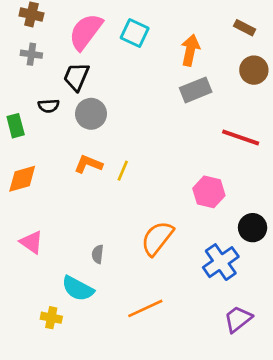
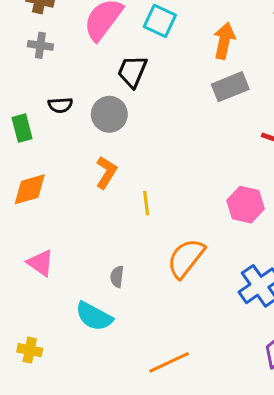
black trapezoid: (76, 77) -> (132, 71), moved
orange L-shape: (88, 164) -> (106, 172), turned 100
yellow line: (123, 171) -> (146, 203), moved, turned -30
orange line: (145, 308) -> (169, 362), moved
yellow cross: (51, 318) -> (30, 350), moved

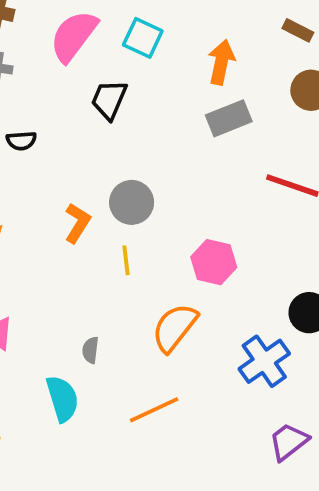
gray circle: (109, 114) -> (132, 202), moved
pink hexagon: (246, 205) -> (214, 262), moved
cyan semicircle: (94, 316) -> (62, 399), turned -135
orange line: (169, 362) -> (154, 410), moved

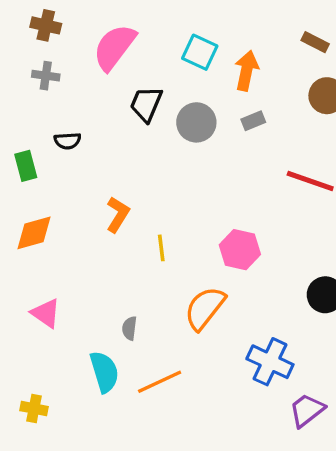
cyan square: (143, 38) -> (200, 52), moved
gray rectangle: (229, 118) -> (253, 121), size x0.6
gray circle: (132, 202) -> (196, 122), moved
blue cross: (264, 361) -> (270, 362), moved, turned -30
orange line: (154, 410) -> (160, 382), moved

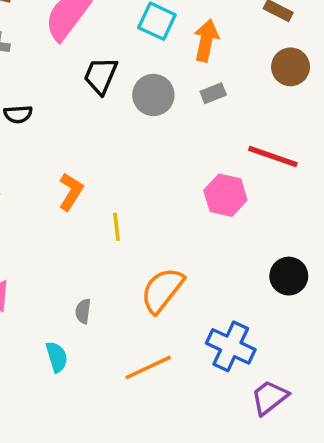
pink hexagon: (240, 250) -> (225, 195), moved
cyan semicircle: (104, 372) -> (57, 357), size x0.7
orange line: (160, 382) -> (148, 367), moved

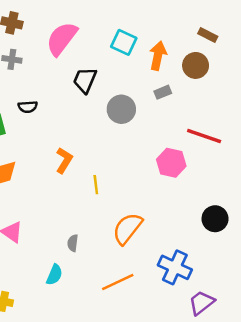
brown circle: (291, 67) -> (196, 65), moved
gray circle: (153, 95) -> (121, 109), moved
cyan semicircle: (57, 357) -> (54, 275), turned 40

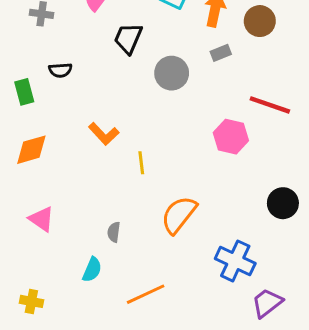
orange L-shape: (64, 160) -> (104, 134), turned 105
orange line: (118, 282) -> (146, 294), moved

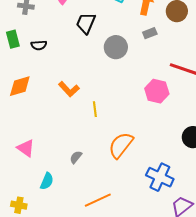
green rectangle: (24, 92) -> (13, 39), moved
orange diamond: (31, 150) -> (20, 86), moved
gray semicircle: (114, 232) -> (76, 157), turned 32
cyan semicircle: (92, 270) -> (47, 181), moved

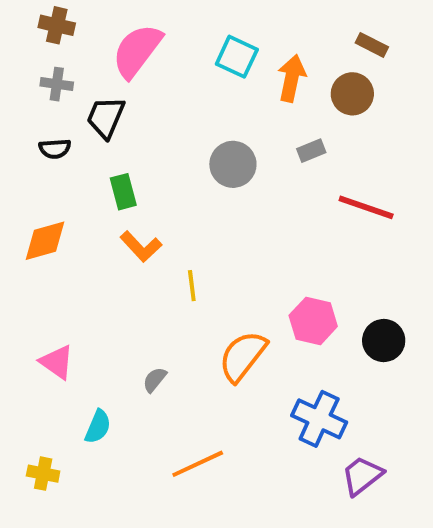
black trapezoid: (86, 23) -> (106, 117), moved
gray rectangle: (150, 33) -> (311, 151), moved
green rectangle: (13, 39) -> (123, 192), moved
black semicircle: (39, 45) -> (55, 149), moved
pink hexagon: (157, 91) -> (313, 321), moved

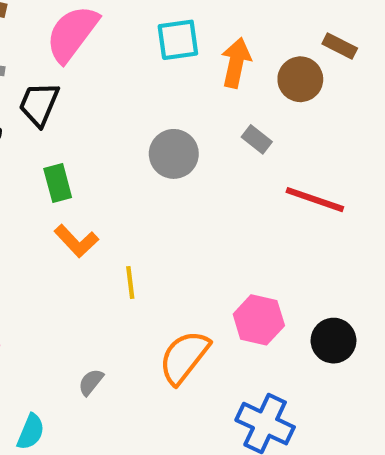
brown rectangle: (372, 45) -> (340, 46), moved
cyan square: (237, 57) -> (178, 40), turned -33
gray rectangle: (311, 151) -> (257, 139), turned 60

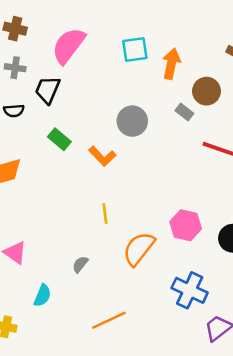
brown circle: (300, 79) -> (206, 91), moved
green rectangle: (58, 183) -> (59, 139), turned -35
orange L-shape: (76, 241) -> (102, 156), moved
yellow line: (130, 283) -> (105, 214), moved

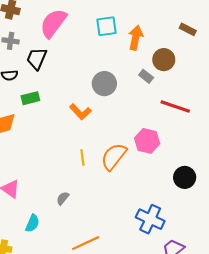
green rectangle: (59, 139) -> (30, 98), moved, turned -54
pink hexagon: (186, 225) -> (147, 141), moved
orange semicircle: (139, 249) -> (114, 157), moved

